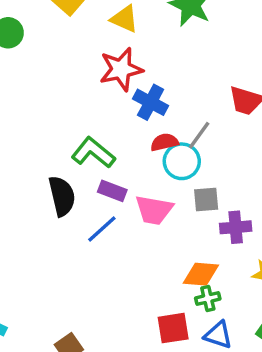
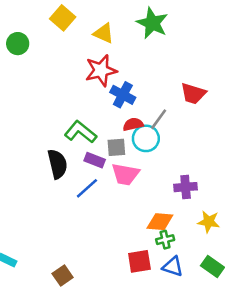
gray square: (206, 200) -> (116, 147), moved

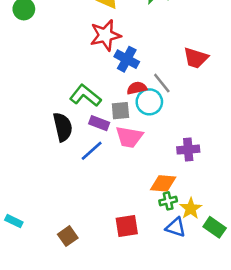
gray line: (159, 119) -> (162, 83), turned -75
yellow star: (209, 222) -> (191, 209), moved, turned 30
red square: (139, 261) -> (127, 226), moved

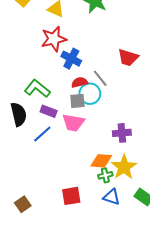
gray square: (120, 111) -> (77, 101), moved
yellow star: (191, 209) -> (124, 167), moved, size x1.4

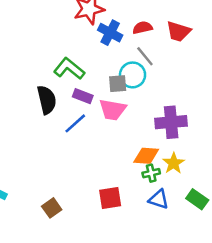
red semicircle: (80, 82) -> (142, 28), moved
purple cross: (122, 133) -> (171, 122), size x1.4
yellow star: (124, 167) -> (174, 163), size x0.7

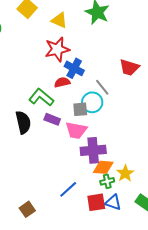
red semicircle: (142, 28) -> (62, 82), moved
purple cross: (171, 122) -> (93, 150), moved
blue line: (75, 123) -> (68, 189), moved
red square: (110, 198) -> (96, 202), moved

